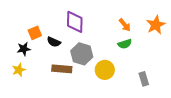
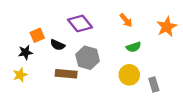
purple diamond: (75, 22) -> (80, 23), turned -40
orange arrow: (125, 25) -> (126, 20), moved
yellow circle: (105, 70) -> (129, 75), moved

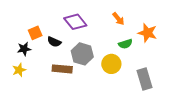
orange star: (167, 27) -> (147, 33), moved, turned -30
yellow circle: (129, 75) -> (111, 64), moved
gray rectangle: (154, 84) -> (144, 79), size x1.5

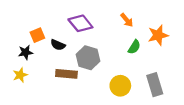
orange star: (147, 33) -> (158, 35), turned -30
green semicircle: (125, 44) -> (134, 47), turned -40
yellow circle: (111, 64) -> (120, 86), moved

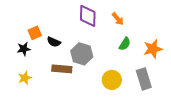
purple diamond: (80, 23) -> (88, 16), moved, turned 40
orange star: (158, 35) -> (153, 49), moved
yellow star: (20, 75) -> (25, 78), moved

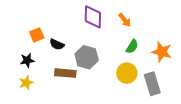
black star: (24, 49) -> (27, 60), moved
orange star: (153, 49) -> (162, 52), turned 30
yellow circle: (112, 80) -> (127, 73), moved

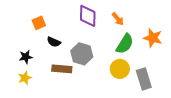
orange square: (37, 35) -> (39, 23), moved
green semicircle: (132, 47) -> (125, 44), size x1.5
orange star: (162, 52) -> (153, 38), moved

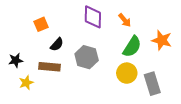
black semicircle: (54, 42) -> (57, 44), turned -72
black star: (26, 57) -> (16, 60), moved
brown rectangle: (62, 69) -> (50, 67), moved

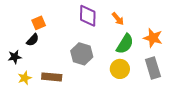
black semicircle: (57, 44) -> (33, 40), moved
brown rectangle: (50, 67) -> (52, 77), moved
gray rectangle: (152, 84) -> (153, 68), moved

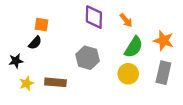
orange square: (39, 23) -> (42, 25), turned 32
gray rectangle: (153, 68) -> (163, 73), turned 30

